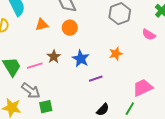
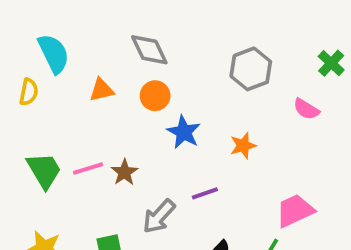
brown star: (54, 57) -> (124, 172), moved
blue star: (81, 59) -> (184, 132), moved
gray arrow: (31, 91) -> (159, 216), moved, turned 96

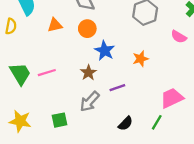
brown star: (124, 172) -> (88, 73), moved

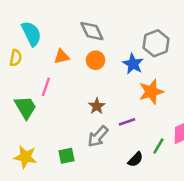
blue star: (105, 51) -> (133, 64), moved
orange star: (140, 59) -> (151, 92), size x1.5
pink line: (47, 73) -> (46, 87), moved, turned -54
green line: (157, 122) -> (158, 146), moved

